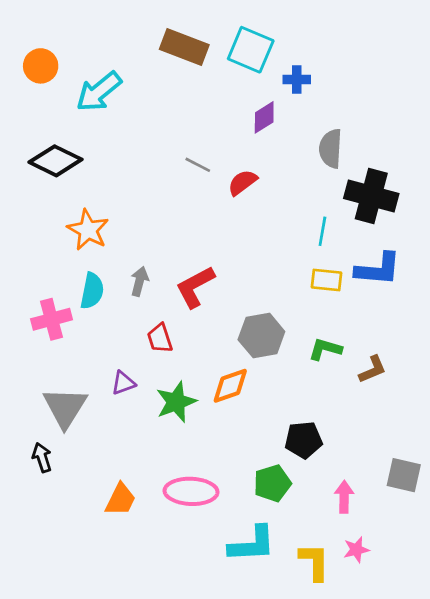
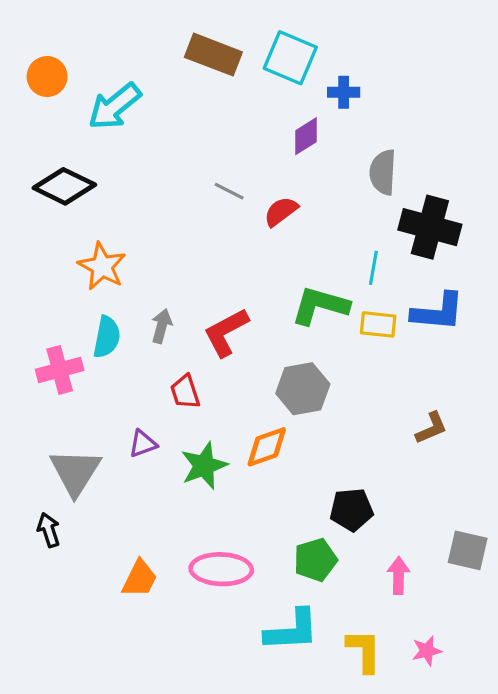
green L-shape: (325, 349) -> (320, 306), moved, size x1.5
pink star: (356, 550) -> (427, 651), moved

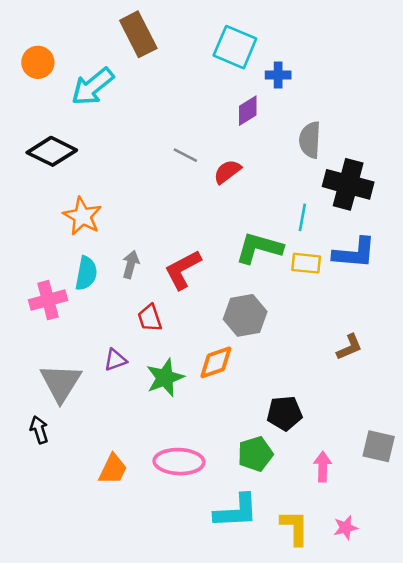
brown rectangle: (213, 55) -> (138, 34), moved, turned 42

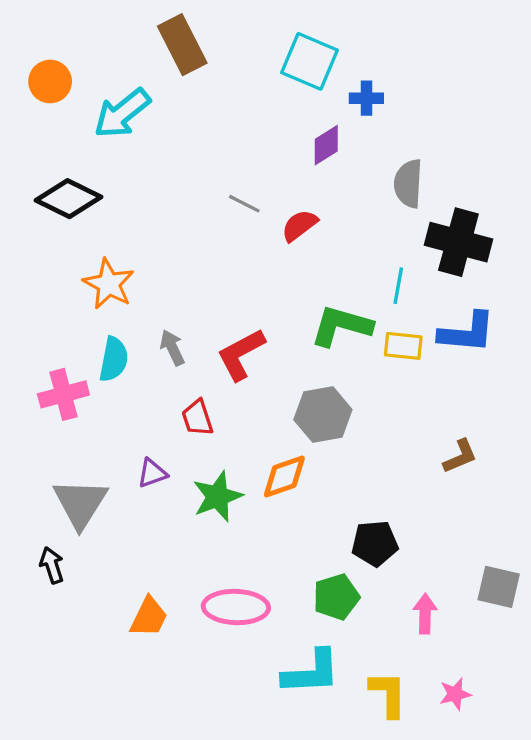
gray arrow: (131, 264) -> (172, 348), turned -40

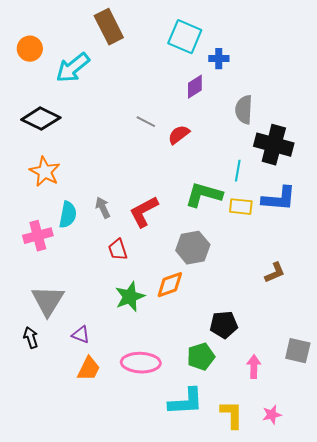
orange star: (109, 284) -> (45, 172), moved
purple triangle: (152, 473) -> (81, 335), moved, turned 42

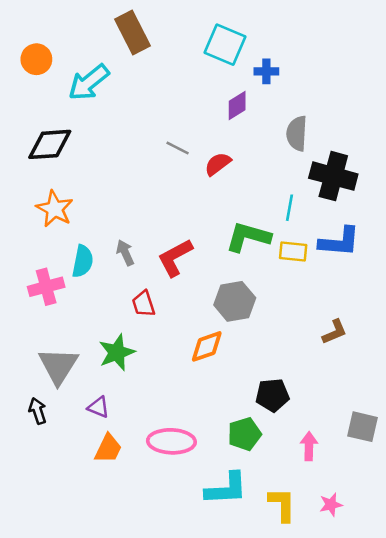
black diamond: (41, 119) -> (50, 144), turned -30
green star: (130, 297) -> (117, 352), moved

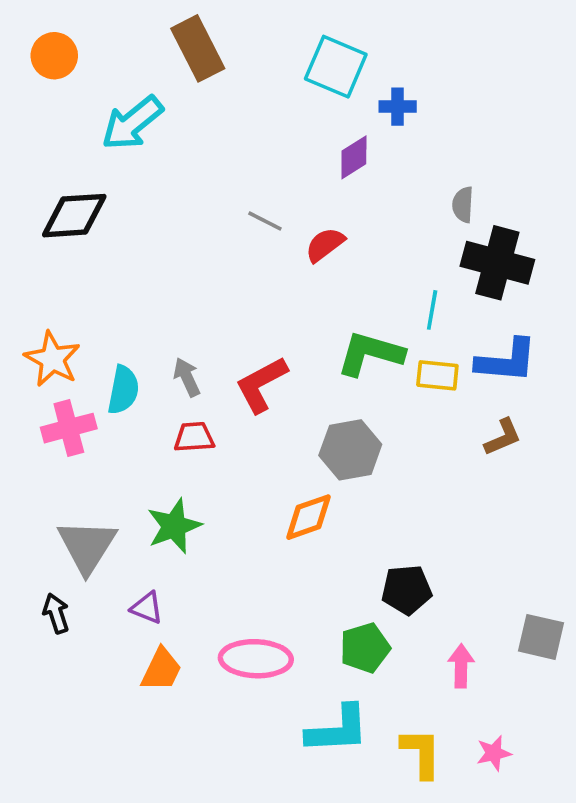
orange circle: (36, 59) -> (54, 56), moved
gray semicircle: (297, 133) -> (463, 205), moved, size x0.7
orange star: (55, 209) -> (52, 359), moved
red trapezoid: (143, 304) -> (194, 437), moved, turned 104
brown L-shape: (335, 332) -> (503, 437), moved

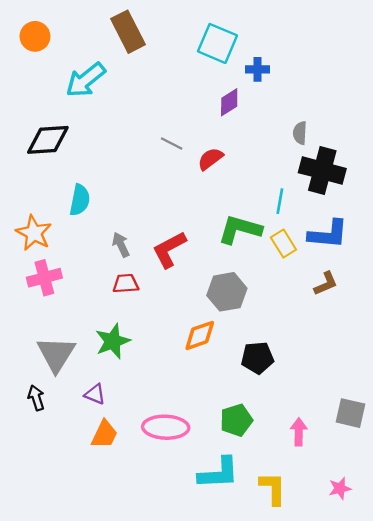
yellow rectangle: (437, 375) -> (283, 244), turned 52
cyan semicircle: (123, 390) -> (80, 200), moved
black pentagon: (407, 590) -> (257, 358), moved
pink star: (494, 753) -> (340, 488), moved

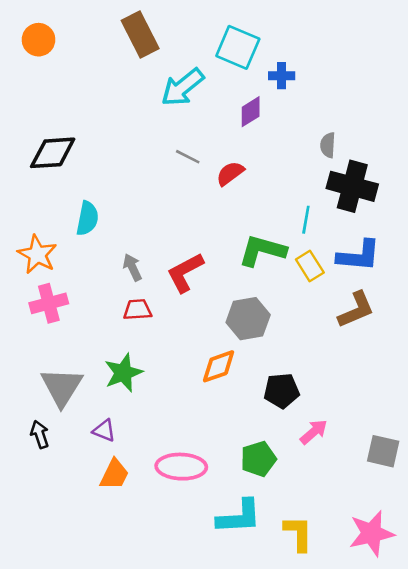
cyan arrow: (86, 80) -> (183, 87), moved
brown L-shape: (326, 284) -> (356, 310), size x1.4
pink arrow: (299, 432) -> (314, 432), moved, turned 48
pink star: (340, 488) -> (372, 533), size x1.8

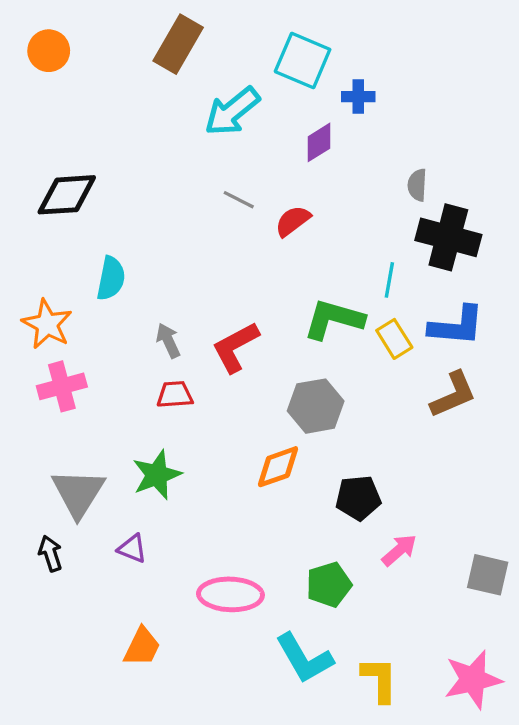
brown rectangle: (140, 35) -> (178, 44), turned 57
orange trapezoid: (114, 474) -> (142, 647), moved
cyan L-shape: (239, 517) -> (304, 658), turned 63

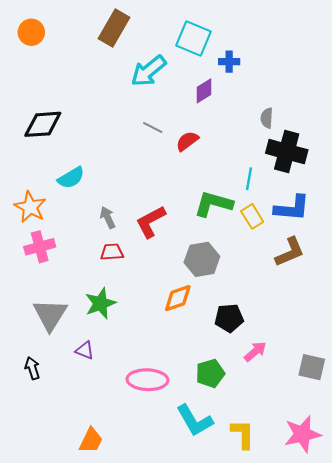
cyan semicircle: (111, 278) -> (71, 178), turned 48
black arrow: (50, 553) -> (32, 368), moved
orange trapezoid: (142, 647) -> (91, 440), moved

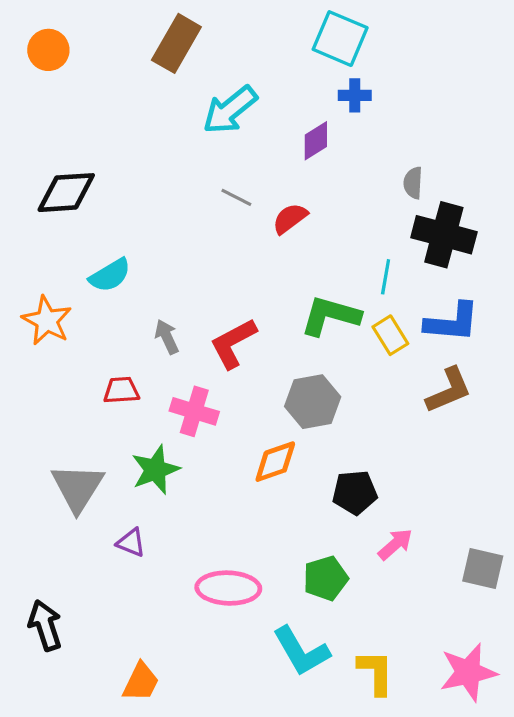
cyan square: (194, 39) -> (340, 39), moved
pink cross: (40, 247) -> (194, 411), moved, turned 32
red trapezoid: (112, 252) -> (121, 390), moved
black arrow: (32, 368) -> (45, 625), moved, size x1.4

